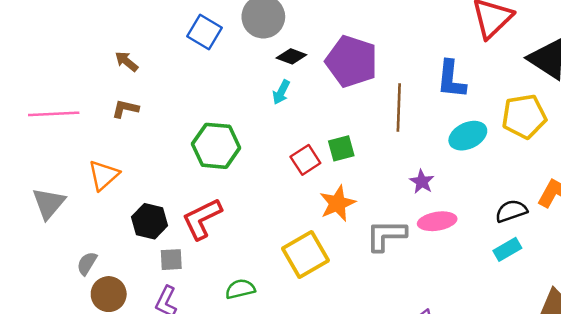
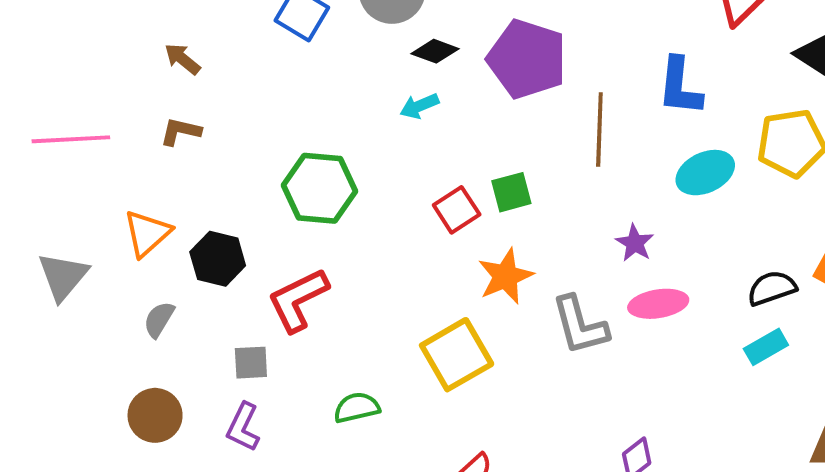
cyan arrow: (281, 92) -> (419, 106), turned 40
black hexagon: (150, 221) -> (218, 259), moved
gray L-shape: (386, 235) -> (580, 325), turned -105
gray semicircle: (87, 263) -> (159, 319), moved

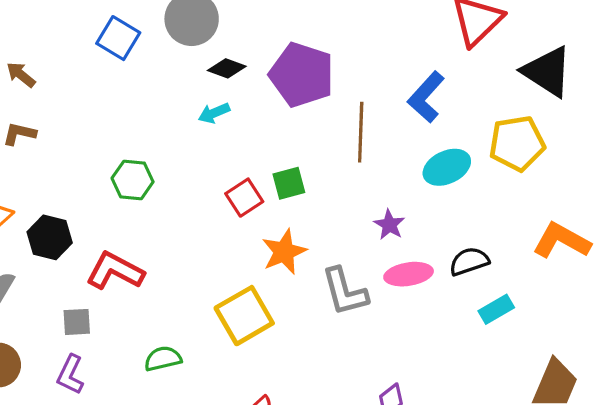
blue L-shape: (680, 86) -> (426, 97), turned 36
green hexagon: (319, 188) -> (133, 180), size x0.7
black semicircle: (772, 288) -> (469, 261), moved
red L-shape: (298, 300) -> (115, 271), turned 54

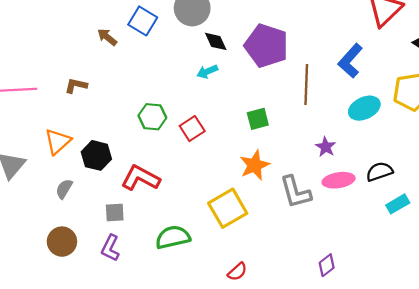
black diamond: (227, 68) -> (216, 41), turned 45
brown arrow: (21, 75) -> (107, 37), moved
red square: (244, 198) -> (192, 129), moved
green semicircle: (163, 359) -> (173, 237), size x1.4

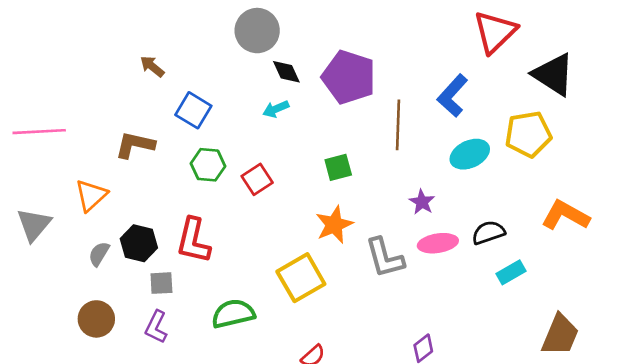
blue square: (143, 21) -> (193, 110), moved
brown L-shape: (76, 86) -> (135, 145), moved, size x1.4
black hexagon: (96, 155) -> (139, 243), moved
red L-shape: (141, 178) -> (193, 241), turned -105

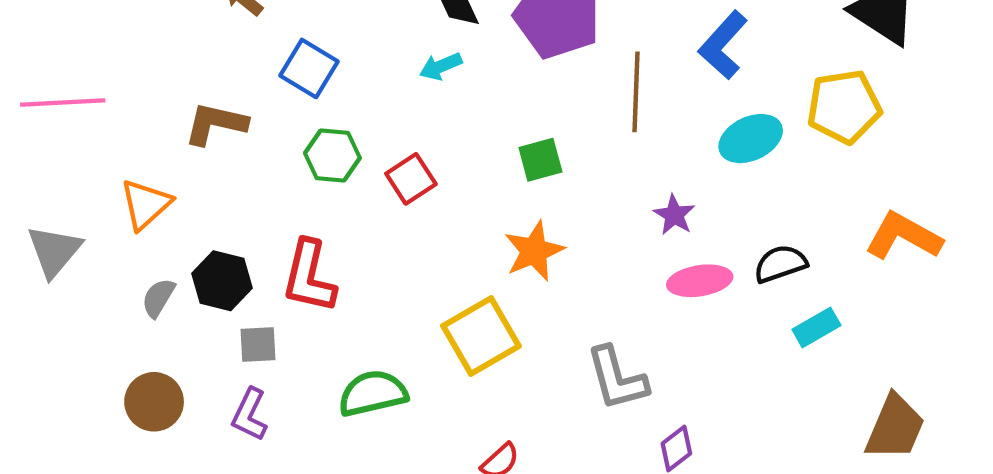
gray L-shape: (385, 258) -> (617, 378), moved

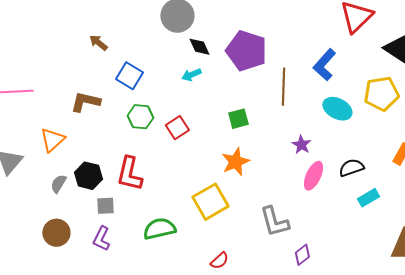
cyan ellipse: (751, 139) -> (337, 109), turned 52
pink ellipse: (700, 281) -> (313, 176), turned -56

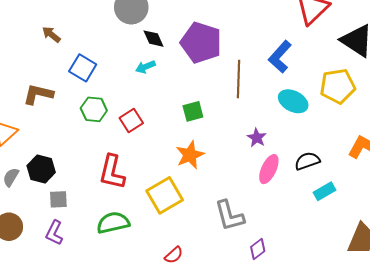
red L-shape: (129, 174) -> (112, 172), moved

